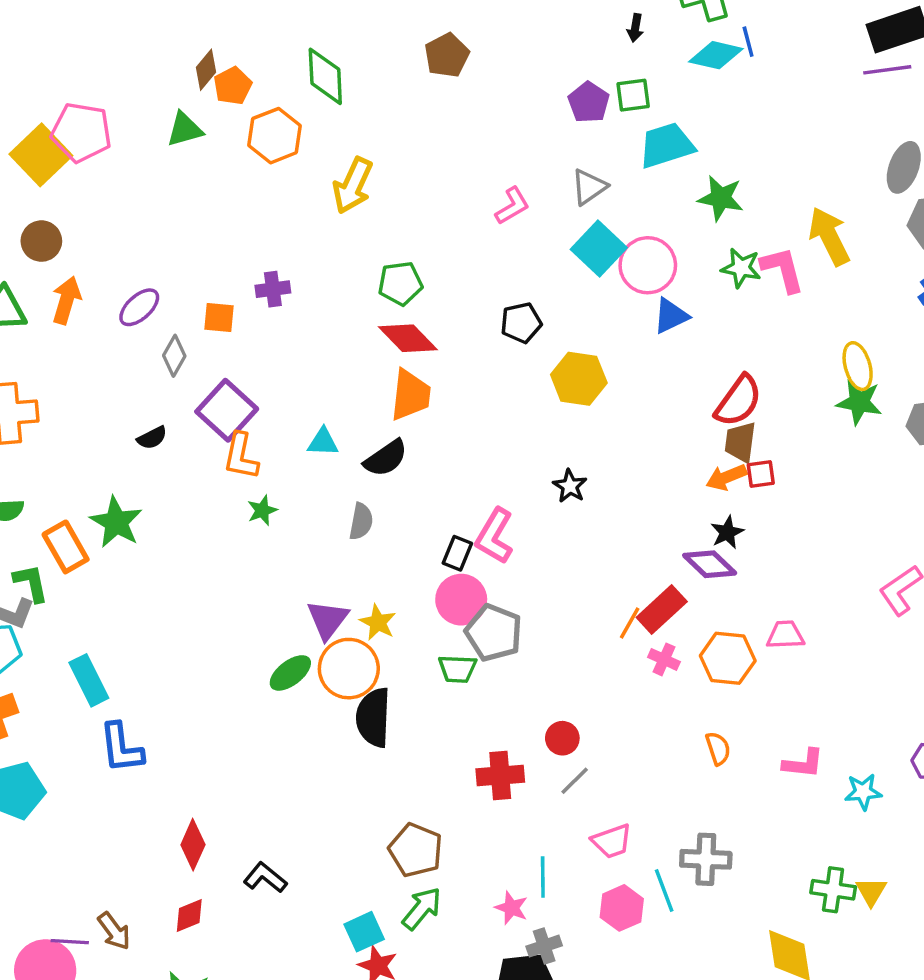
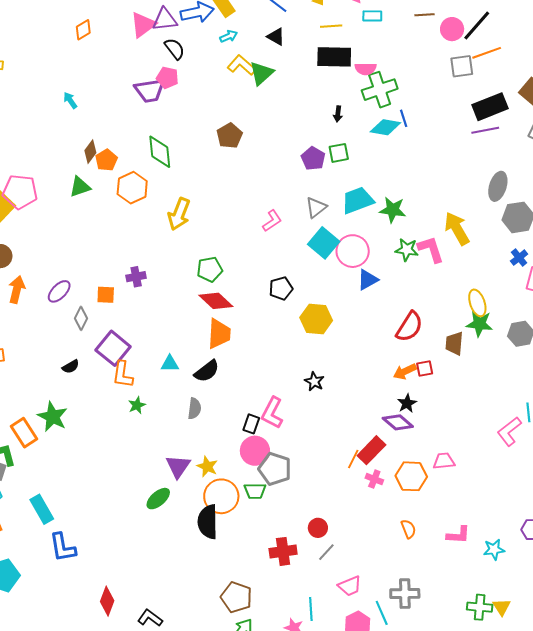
cyan trapezoid: (666, 145) -> (358, 200), moved
brown trapezoid: (740, 442) -> (454, 343), moved
orange circle: (349, 669) -> (221, 496), moved

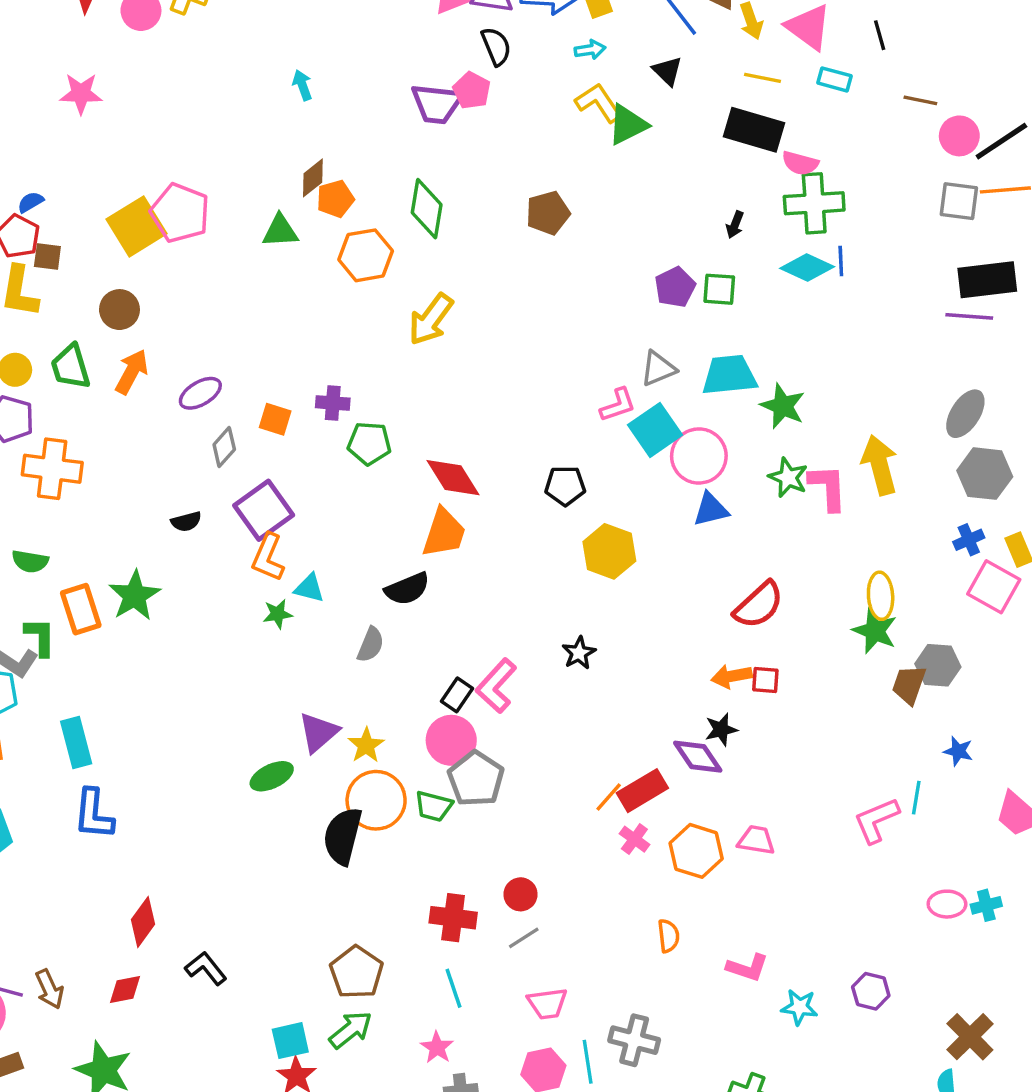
pink L-shape: (272, 221) -> (618, 405), moved
green pentagon: (210, 269) -> (369, 443), moved
brown trapezoid: (454, 343) -> (909, 685), moved
cyan triangle: (170, 364) -> (309, 588), moved
cyan line: (311, 609) -> (454, 988), moved, turned -30

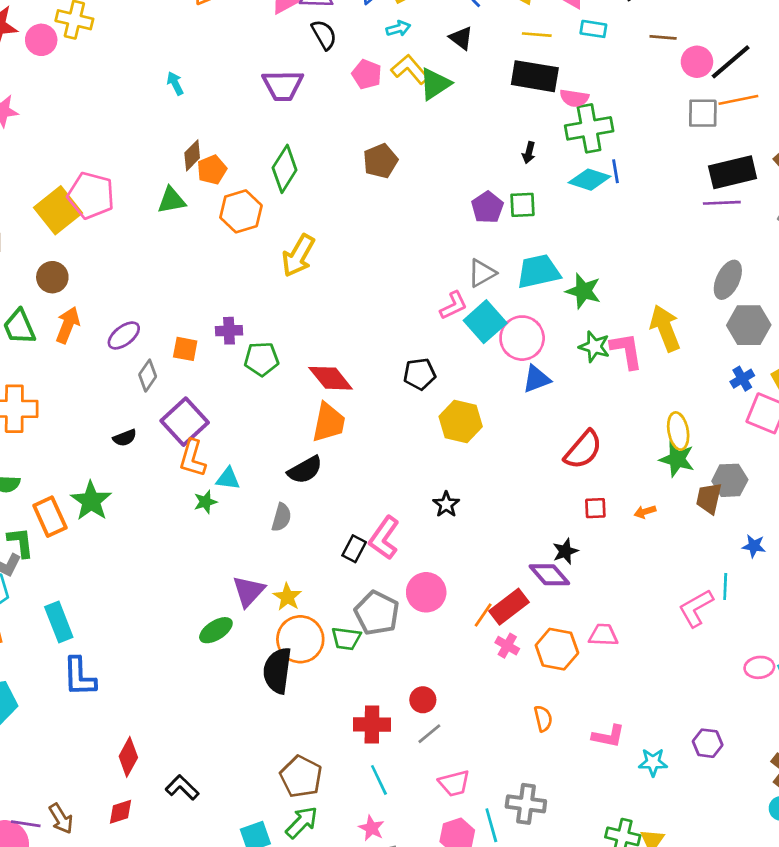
pink pentagon: (472, 90) -> (367, 74), moved
green diamond: (427, 209) -> (285, 169), turned 30
orange arrow: (732, 676) -> (645, 512), moved, size x0.7
pink circle: (451, 740) -> (426, 592), moved

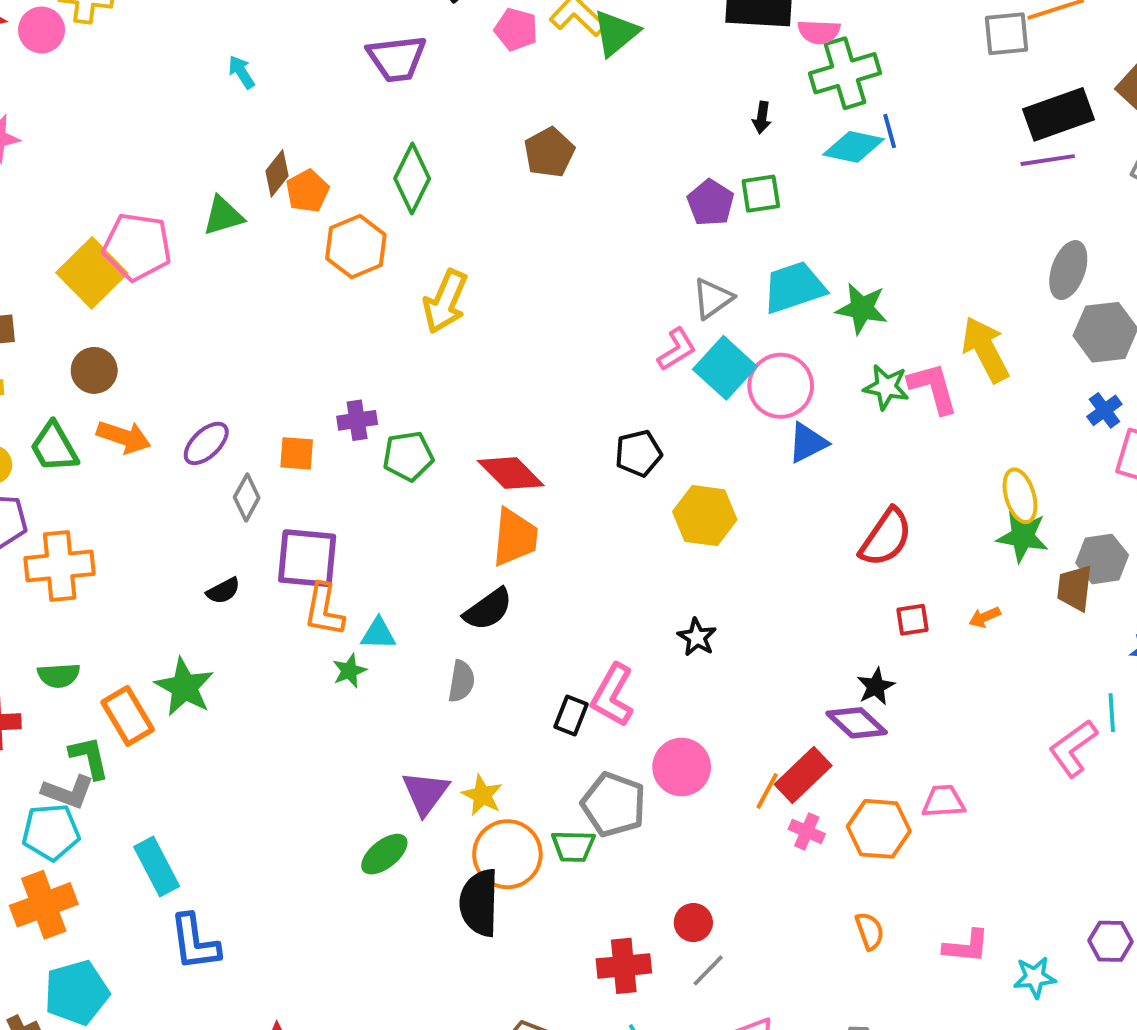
green triangle: (171, 200) -> (223, 216), moved
orange arrow: (68, 325) -> (124, 437), turned 93
purple square: (185, 422) -> (307, 558), turned -36

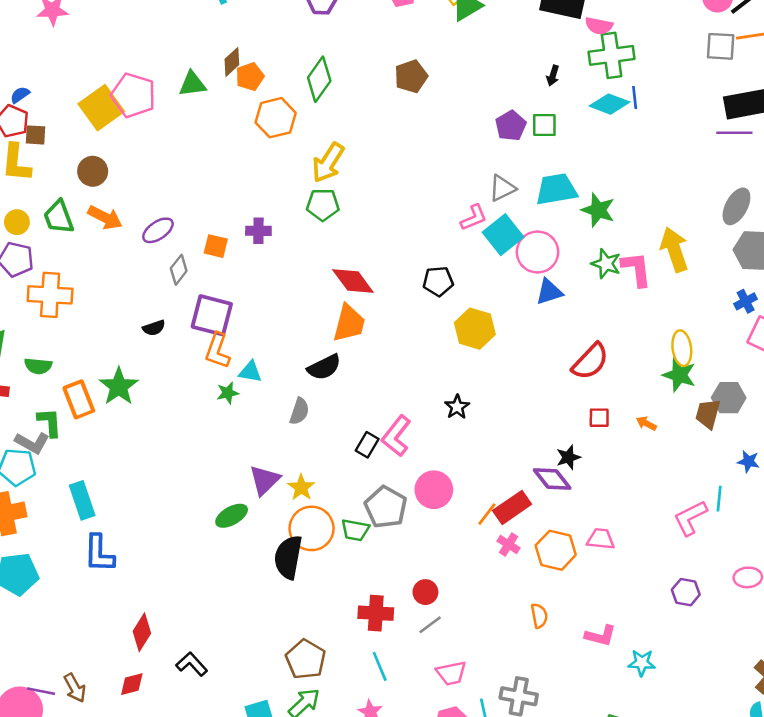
green pentagon: (408, 456) -> (323, 205), moved
orange arrow: (985, 617) -> (646, 423), turned 42
purple hexagon: (1111, 941) -> (686, 592), moved

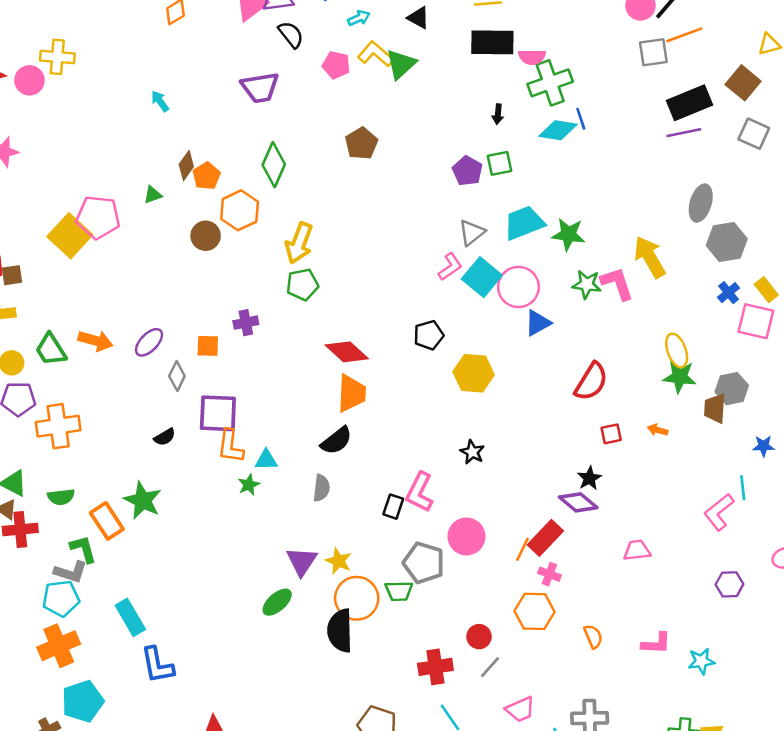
green triangle: (192, 84) -> (153, 195), size x0.7
brown circle: (93, 171) -> (206, 236), moved
orange hexagon: (556, 550) -> (535, 611), moved

